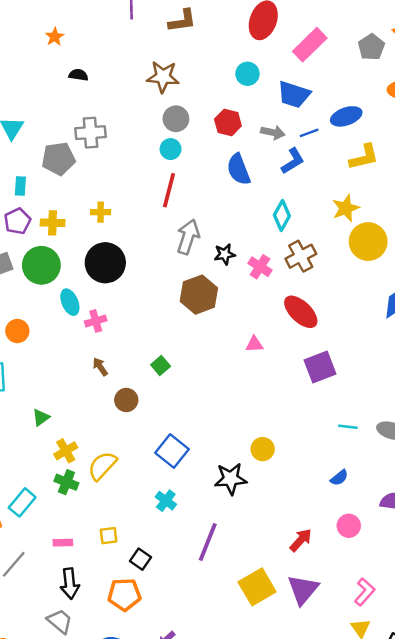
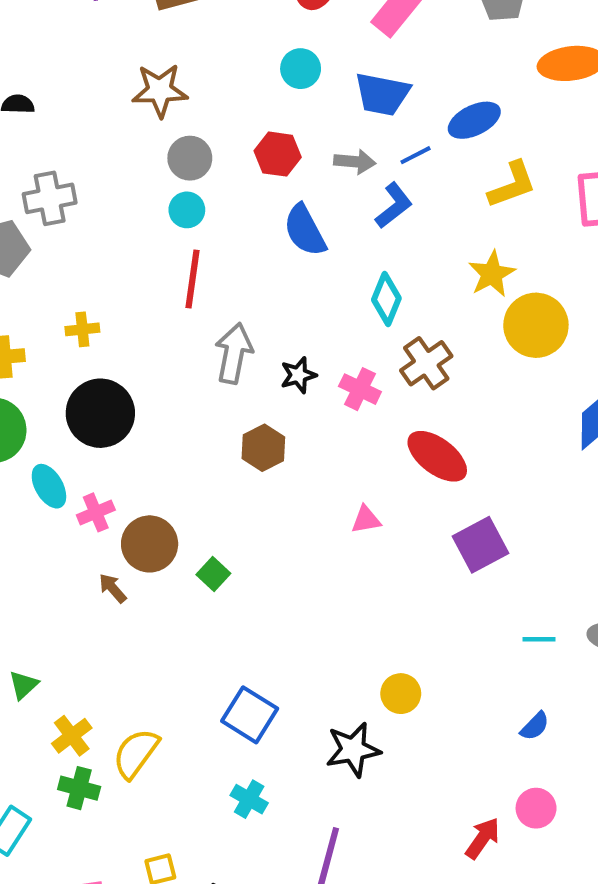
brown hexagon: (199, 295) -> (263, 448), size x0.7
brown circle: (126, 400) -> (150, 544), moved, size x1.4
pink circle: (349, 526) -> (536, 808), moved

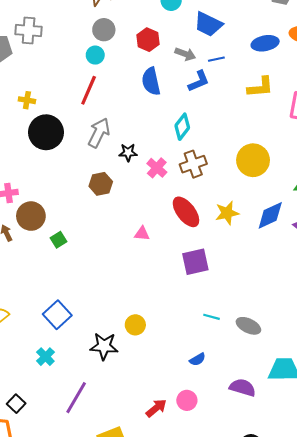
blue ellipse: (474, 120) -> (265, 43), moved
yellow star: (492, 274) -> (227, 213), moved
black circle: (100, 413) -> (46, 132), moved

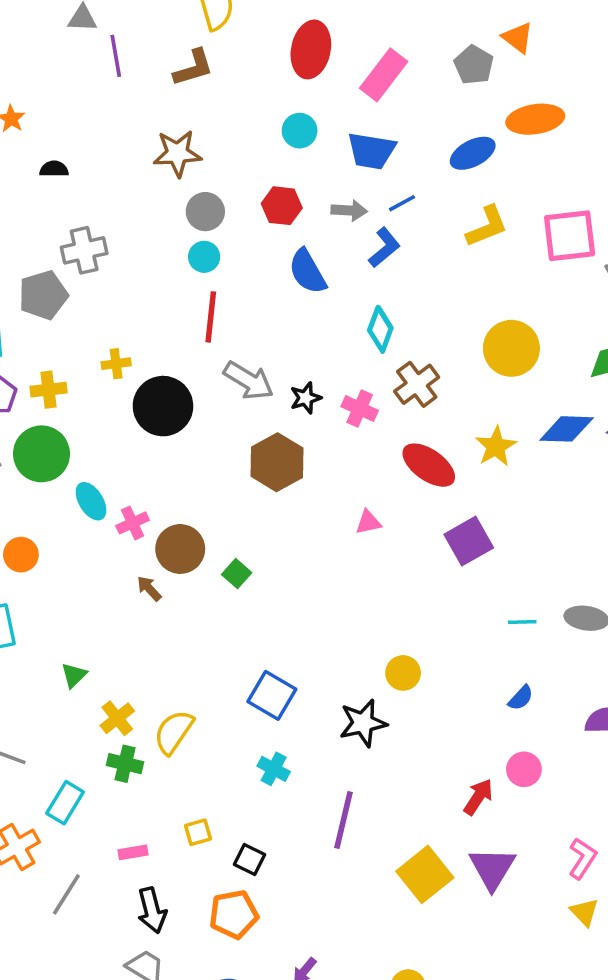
gray arrow: (99, 133) -> (249, 381), turned 112
brown hexagon: (101, 184) -> (277, 462), size x1.4
blue diamond: (270, 215) -> (567, 429), turned 44

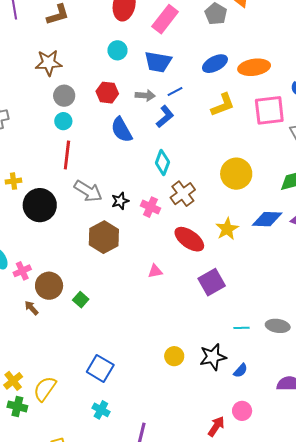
orange ellipse: (535, 119) -> (254, 67), moved
black star: (363, 723) -> (213, 357), moved

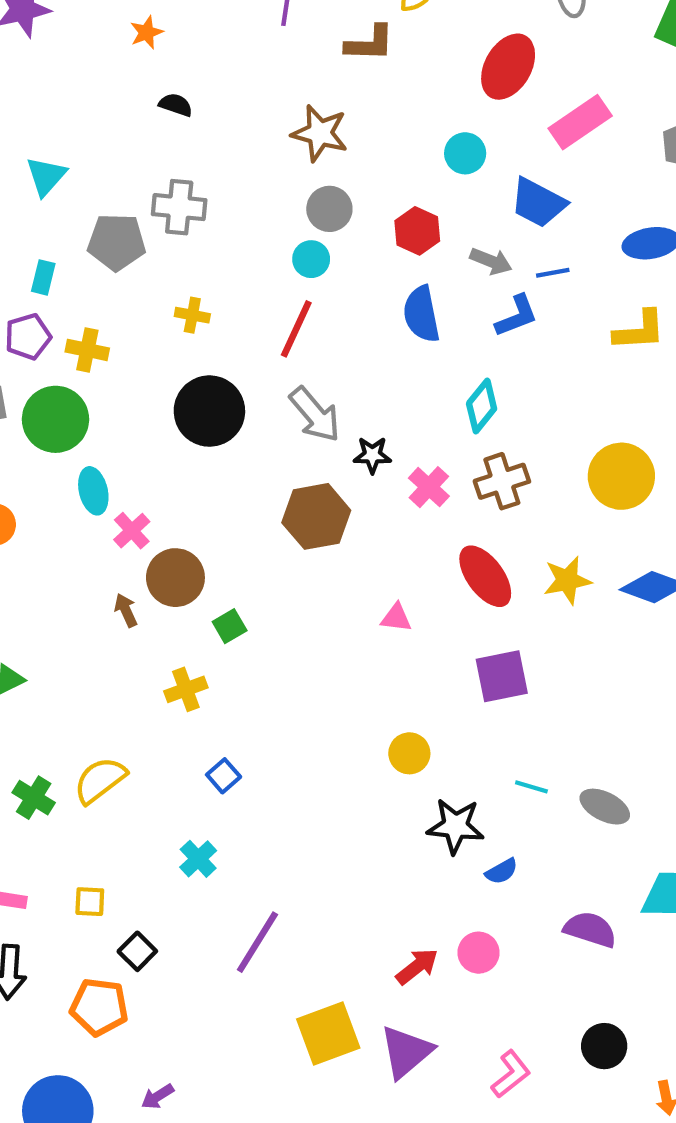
yellow cross: (13, 181) -> (192, 315), moved
pink cross: (22, 271) -> (132, 531), turned -36
yellow circle: (174, 356) -> (409, 753), moved
blue square: (100, 368) -> (224, 776), size x0.6
yellow cross: (13, 381) -> (186, 689), moved

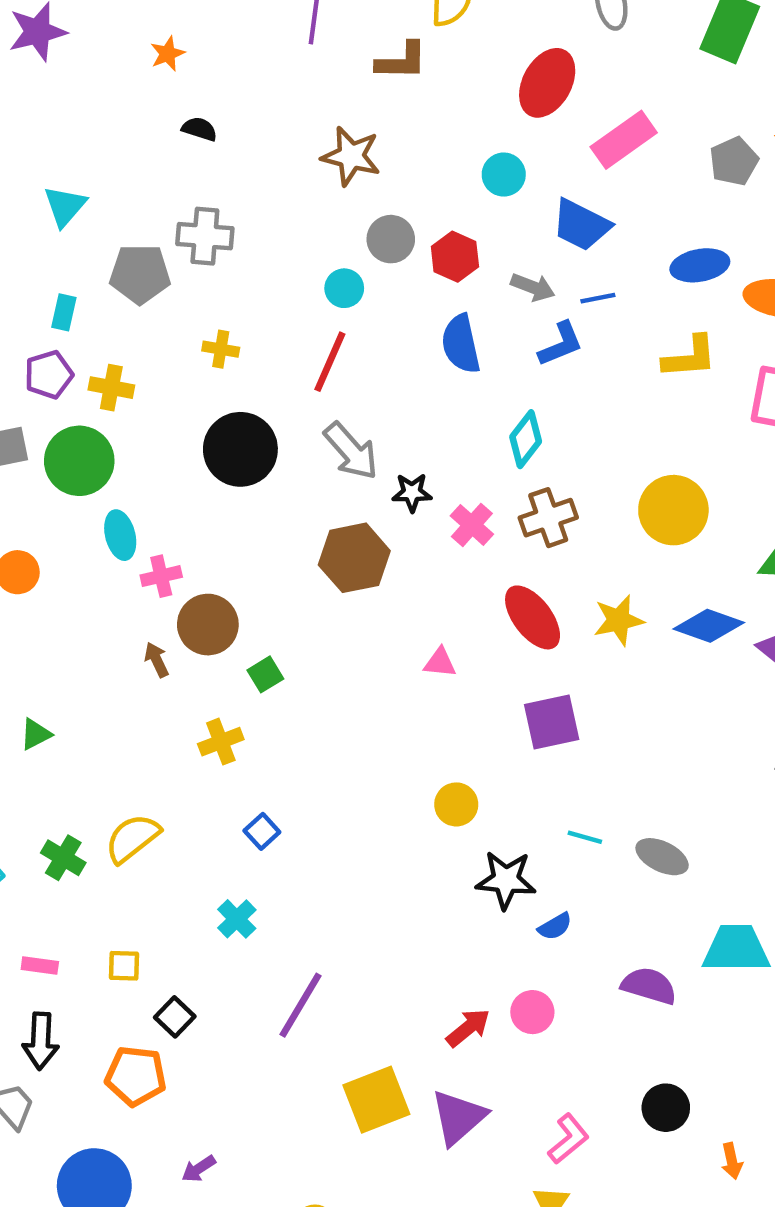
gray circle: (329, 209) -> (391, 239), moved
pink cross: (132, 531) -> (161, 576), turned 30

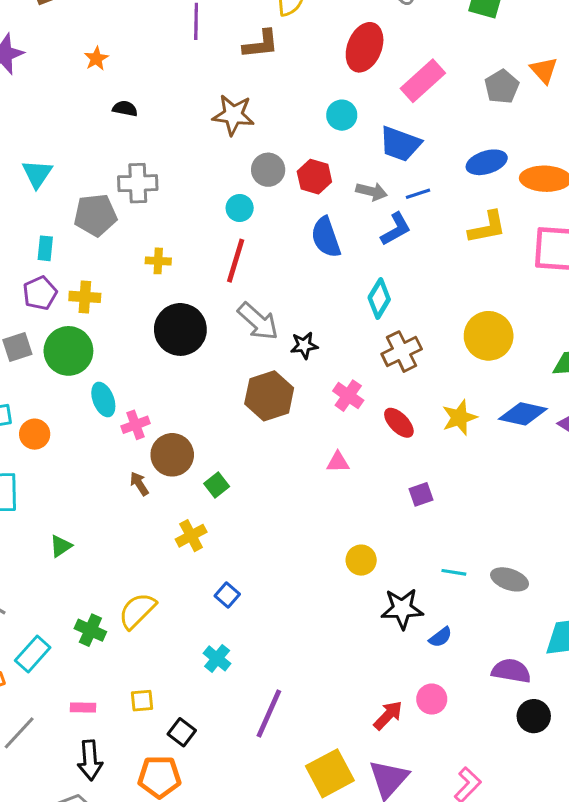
pink cross: (472, 525) -> (348, 396), moved
red ellipse: (533, 617) -> (399, 423), size x0.7
purple square: (552, 722) -> (421, 494), size x0.6
black circle: (666, 1108) -> (534, 716), moved

